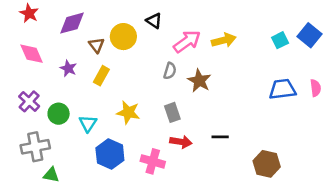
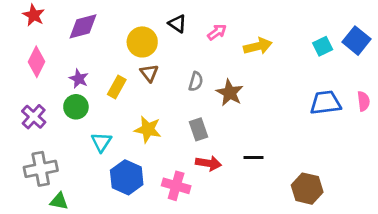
pink arrow: (187, 41) -> (217, 32), moved, size x0.6
brown triangle: (96, 45) -> (149, 73), moved
pink diamond: (32, 54) -> (36, 62), turned 50
green circle: (59, 114) -> (76, 107), moved

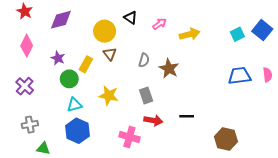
green circle: (76, 107) -> (69, 79), moved
cyan triangle: (101, 142) -> (74, 105), turned 42
gray cross: (41, 169) -> (30, 125), size x0.7
blue hexagon: (127, 177) -> (78, 131), moved

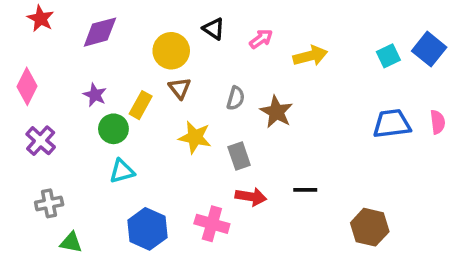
pink diamond: (27, 46) -> (27, 86), moved
yellow star: (109, 95) -> (195, 137), moved
blue hexagon: (78, 131) -> (147, 229), moved

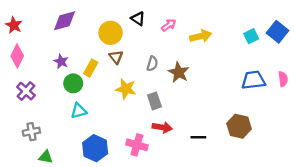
red star: (41, 19) -> (14, 25), moved
black line: (305, 190) -> (198, 137), moved
brown hexagon: (370, 227) -> (239, 126), moved

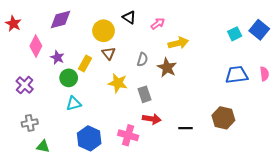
yellow arrow: (201, 36) -> (178, 43), moved
pink diamond: (17, 56) -> (36, 46), moved

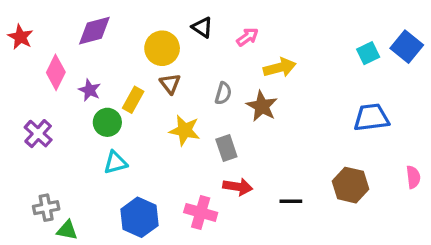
pink semicircle: (264, 74) -> (413, 177), moved
gray cross: (30, 123) -> (46, 208), moved

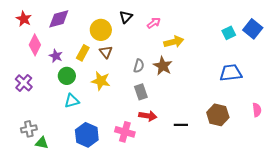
black triangle: (202, 27) -> (126, 17), turned 40
red star: (20, 37) -> (24, 19), moved
gray semicircle: (223, 93) -> (139, 66), moved
yellow rectangle: (133, 100) -> (83, 53), moved
yellow star: (185, 130) -> (101, 81), moved

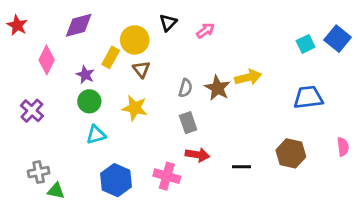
red star: (24, 19) -> (17, 25), moved
yellow arrow: (174, 42) -> (248, 77), moved
yellow rectangle: (83, 53) -> (111, 57), moved
purple star: (56, 56) -> (85, 75), moved

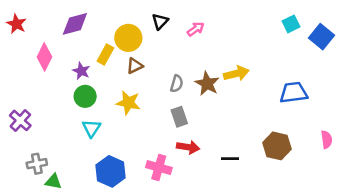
cyan square: (306, 44) -> (291, 24), moved
brown triangle: (141, 69) -> (135, 66), turned 42
purple cross: (32, 111) -> (20, 120), moved
cyan triangle: (96, 135) -> (91, 128), turned -42

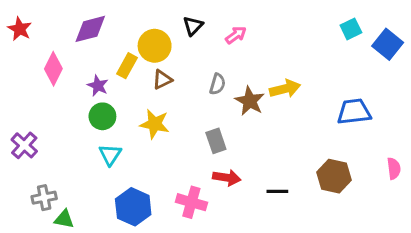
gray semicircle: (177, 84) -> (217, 84), moved

